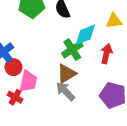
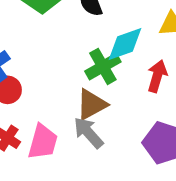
pink trapezoid: (28, 81) -> (43, 142), moved

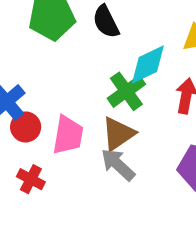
pink trapezoid: (43, 142) -> (68, 135), moved

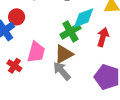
red circle: (26, 127) -> (17, 17), moved
red cross: (31, 179) -> (14, 66), moved

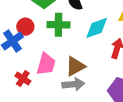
green cross: (70, 31) -> (58, 25), moved, turned 30
gray arrow: (62, 71) -> (73, 84), turned 126

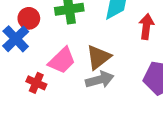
pink trapezoid: (46, 64) -> (62, 60), turned 40

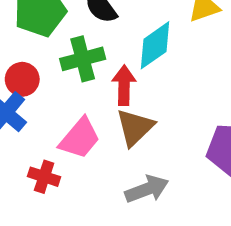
red arrow: (146, 27) -> (124, 85), moved
gray arrow: (100, 80) -> (147, 189), moved

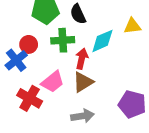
red cross: (44, 177) -> (30, 98), size x1.5

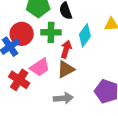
cyan diamond: (102, 41) -> (85, 35), turned -35
red circle: (29, 44) -> (22, 34), size x1.5

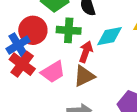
cyan diamond: (85, 35) -> (110, 36), turned 40
red cross: (19, 80) -> (22, 64), moved

